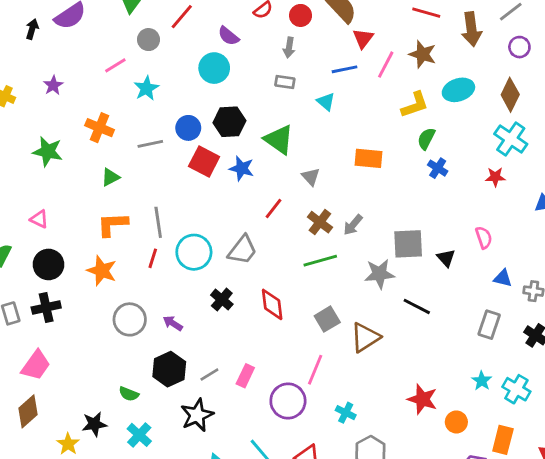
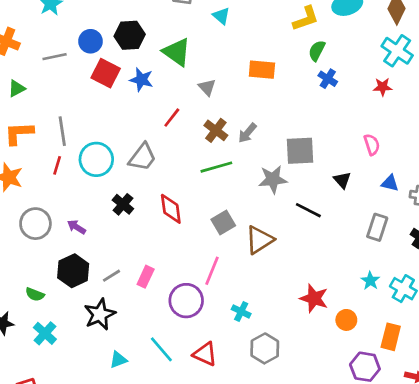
black triangle: (446, 258) -> (342, 180), moved

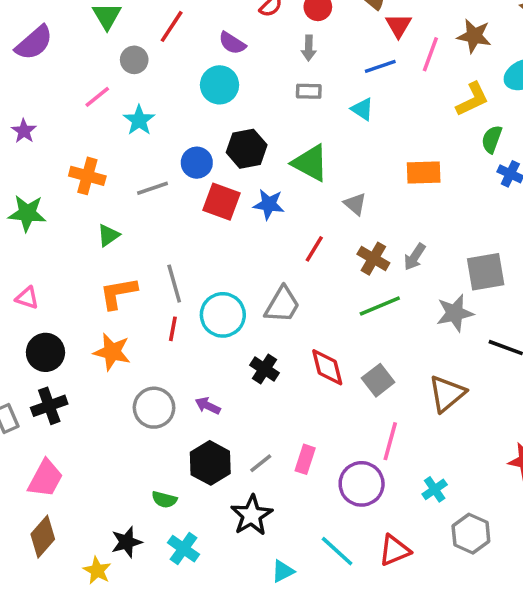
gray square: (223, 223) -> (378, 380), moved
cyan cross: (241, 311) -> (435, 489), turned 36
red triangle: (205, 354) -> (395, 550), turned -40

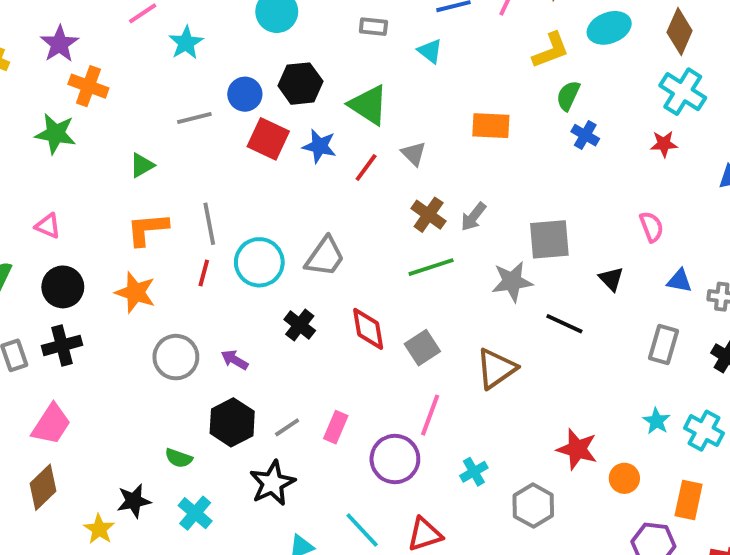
purple star: (24, 131) -> (59, 44), size x1.4
orange cross: (87, 176) -> (88, 86), moved
red line: (314, 249) -> (366, 167), moved
gray hexagon: (471, 534) -> (533, 506), moved

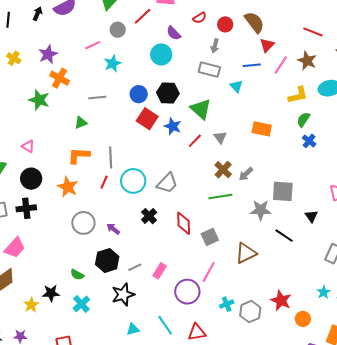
gray rectangle: (373, 27) -> (209, 70), size x1.5
gray line: (194, 118) -> (97, 98), moved
gray hexagon: (533, 506) -> (250, 312), moved

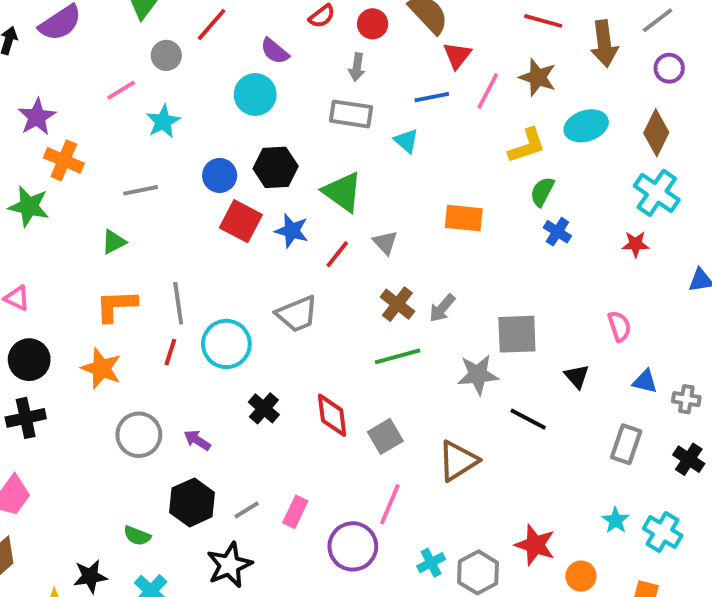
gray trapezoid: (167, 183) -> (297, 314), moved, turned 30

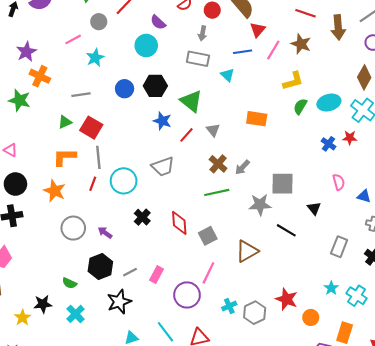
cyan ellipse: (586, 126) -> (329, 103), moved
red square: (241, 221) -> (91, 128), moved
blue cross: (557, 232) -> (328, 144), moved
blue triangle: (645, 381) -> (364, 196), moved

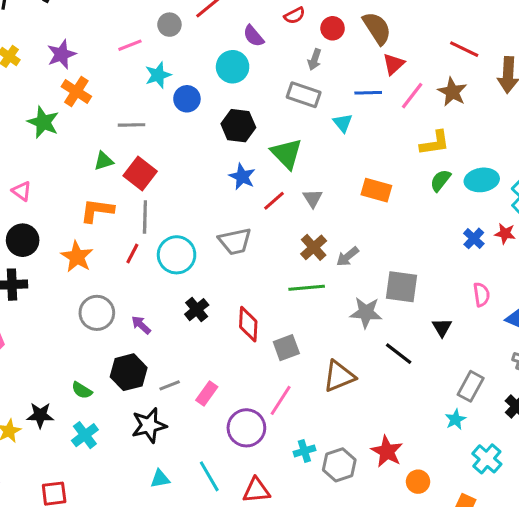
blue circle: (125, 89) -> (187, 99), moved
cyan star: (331, 288) -> (455, 419), moved

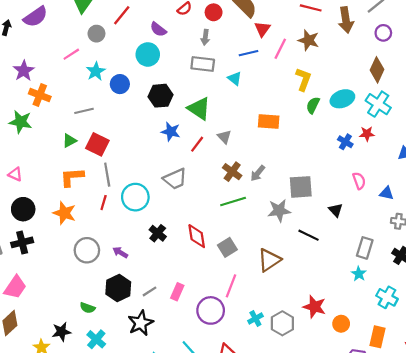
yellow L-shape: (435, 143) -> (303, 79), turned -50

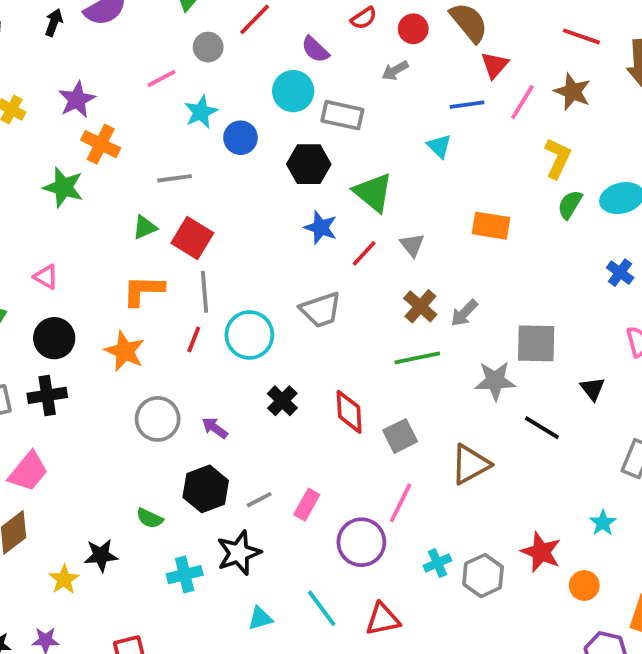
gray arrow: (205, 37) -> (395, 70), turned 48
gray rectangle: (203, 64) -> (342, 115), moved
cyan star: (359, 274) -> (603, 523), moved
cyan cross: (96, 339) -> (185, 575), moved, turned 30

